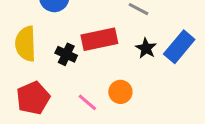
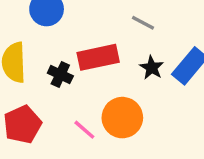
orange circle: (120, 92) -> (122, 118), size x1.5

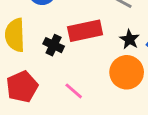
orange circle: (122, 118) -> (127, 72), moved

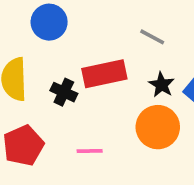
pink line: (74, 91) -> (90, 151), turned -42

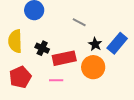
gray line: (152, 37) -> (79, 22), moved
red rectangle: (104, 74) -> (64, 58), moved

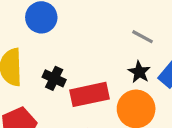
gray line: (79, 22) -> (142, 37), moved

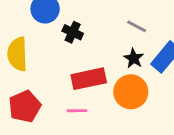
black cross: (54, 78) -> (73, 32), moved

